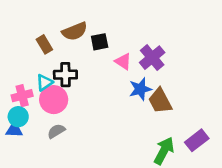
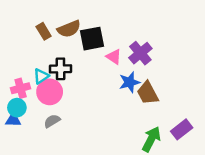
black square: (100, 42) -> (92, 39), size x1.5
brown rectangle: (44, 44) -> (44, 31), moved

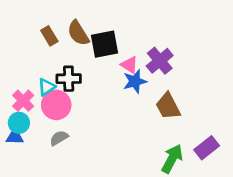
brown semicircle: (69, 29) -> (78, 33), turned 80
blue star: (130, 82) -> (135, 81), moved
pink cross: (21, 88) -> (23, 101), turned -30

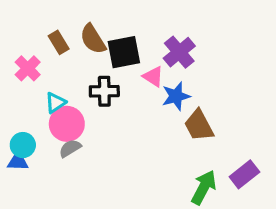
purple cross: (160, 61) -> (179, 52), moved
black cross: (69, 79) -> (104, 91), moved
blue star: (135, 81) -> (176, 96), moved
pink cross: (23, 101) -> (28, 68), moved
gray semicircle: (59, 138) -> (70, 148), moved

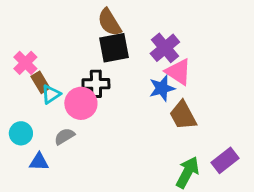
brown semicircle: (93, 39) -> (109, 22), moved
brown rectangle: (59, 42) -> (40, 82), moved
pink triangle: (153, 77) -> (178, 72), moved, size x1.4
pink circle: (67, 124) -> (81, 103), moved
blue triangle: (18, 161) -> (39, 162), moved

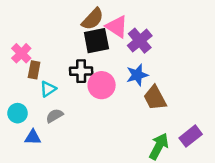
brown semicircle: (109, 22) -> (93, 19), turned -105
pink triangle: (178, 72) -> (117, 27), moved
brown rectangle: (40, 82) -> (34, 70), turned 42
cyan triangle: (51, 94) -> (48, 89), moved
pink circle: (81, 103) -> (102, 85), moved

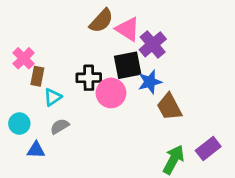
black square: (96, 41) -> (128, 65), moved

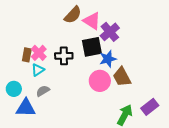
pink cross: (24, 58) -> (39, 53), moved
pink circle: (111, 93) -> (100, 81), moved
blue triangle: (36, 150) -> (26, 108), size x1.5

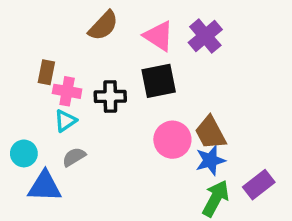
brown semicircle: (73, 15) -> (103, 26), moved
purple cross: (110, 32) -> (205, 36), moved
pink cross: (39, 53) -> (67, 91), turned -35
brown rectangle: (27, 55) -> (46, 72), moved
blue star: (108, 59) -> (210, 160), moved

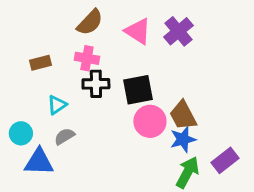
brown rectangle: (46, 72) -> (40, 63), turned 65
black square: (159, 81) -> (138, 90), moved
pink cross: (67, 91) -> (87, 58), moved

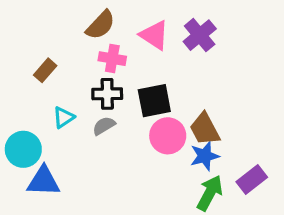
pink cross: (87, 58) -> (112, 59), moved
brown rectangle: (40, 63) -> (45, 70), turned -35
cyan circle: (21, 133) -> (23, 149), size x1.4
gray semicircle: (64, 136) -> (104, 126), moved

